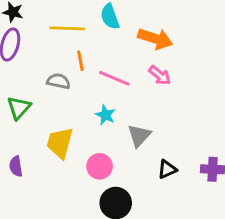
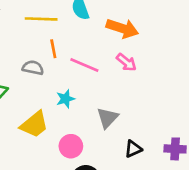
cyan star: (105, 115) -> (65, 99), moved, turned 30
yellow trapezoid: (60, 143) -> (34, 125), turned -144

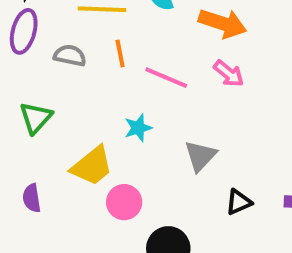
gray semicircle: (33, 68) -> (70, 55), moved
pink circle: (71, 146) -> (124, 202), moved

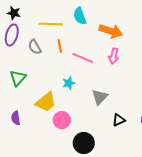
gray semicircle: (70, 55) -> (35, 47), turned -133
pink arrow: (229, 74) -> (114, 56), turned 63

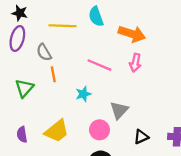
orange line: (60, 46) -> (53, 74), moved
yellow trapezoid: (46, 102) -> (57, 131), moved
pink circle: (62, 120) -> (99, 130), moved

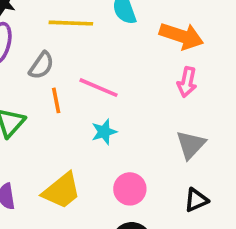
gray semicircle: (44, 52) -> (41, 65), turned -114
pink line: (99, 65) -> (99, 88), moved
gray triangle: (119, 110) -> (191, 145), moved

